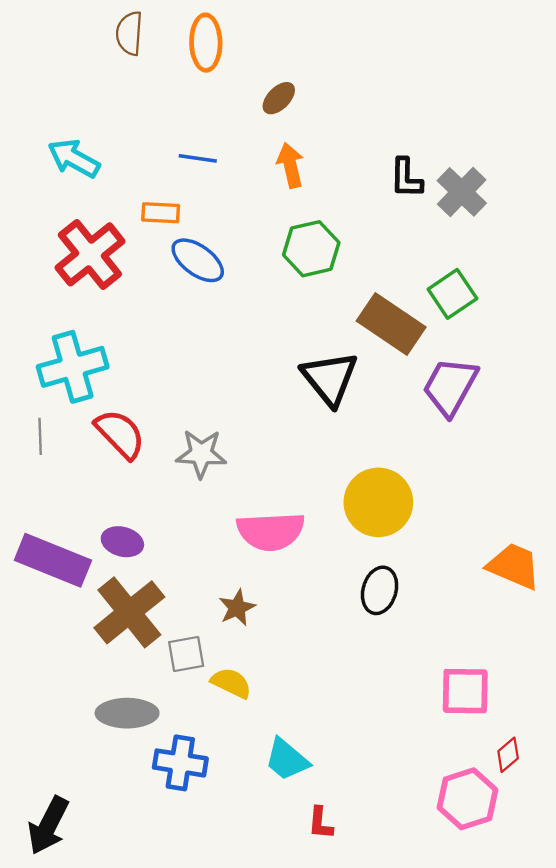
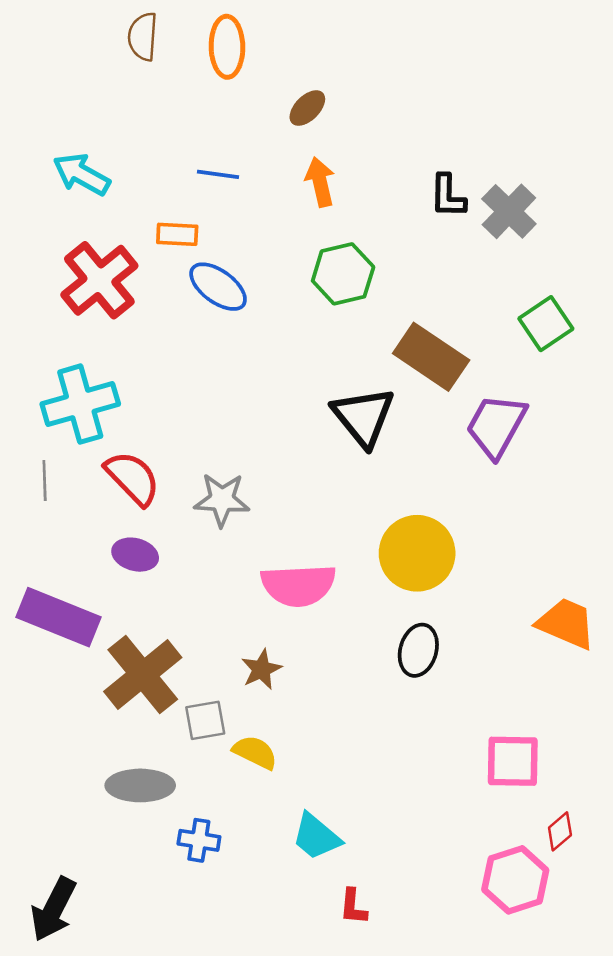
green square: (452, 294) -> (546, 324), moved
purple ellipse: (122, 542) -> (135, 555), moved
blue cross: (180, 763) -> (199, 840), size x0.7

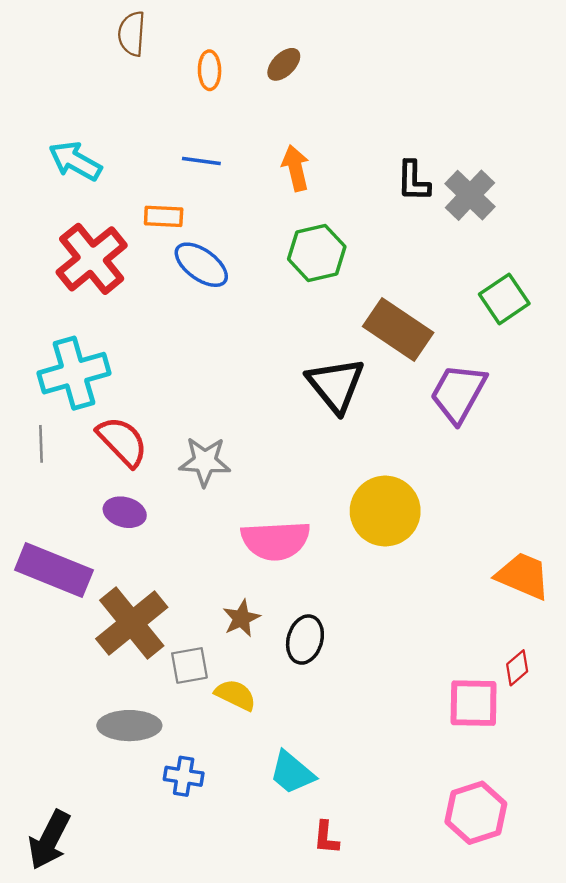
orange ellipse: (227, 47) -> (210, 70), moved, size x0.7
brown ellipse: (307, 108) -> (284, 64), moved
black ellipse: (418, 650) -> (305, 640), moved
red diamond: (560, 831) -> (517, 668), moved

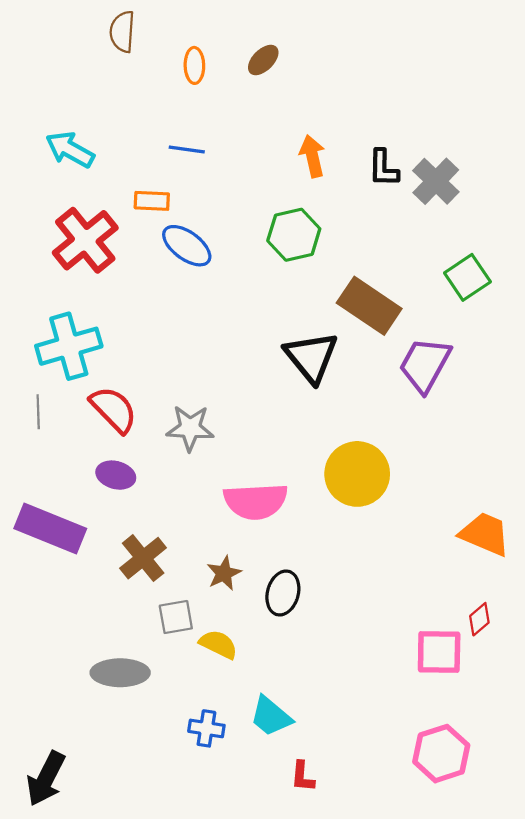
orange arrow: (296, 168) -> (312, 156), moved
brown cross: (132, 623) -> (143, 558), moved, size x0.7
blue cross: (184, 776) -> (206, 728), moved

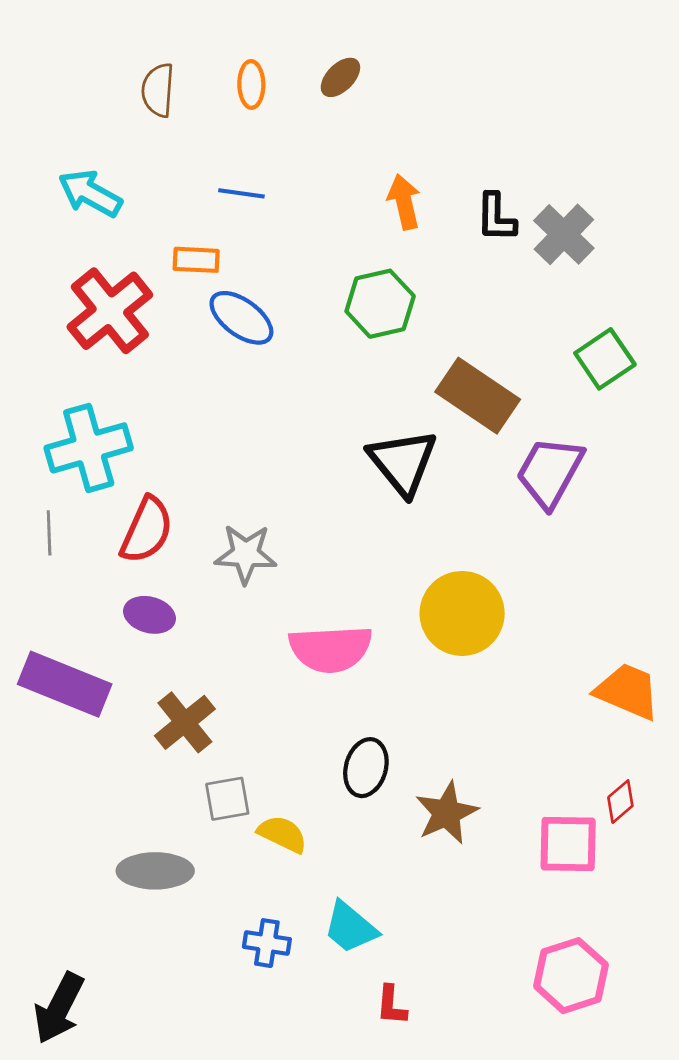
brown semicircle: (122, 32) -> (158, 90), moved
red semicircle: (114, 410) -> (147, 530), turned 68
brown star: (224, 573) -> (447, 813), moved, size x1.4

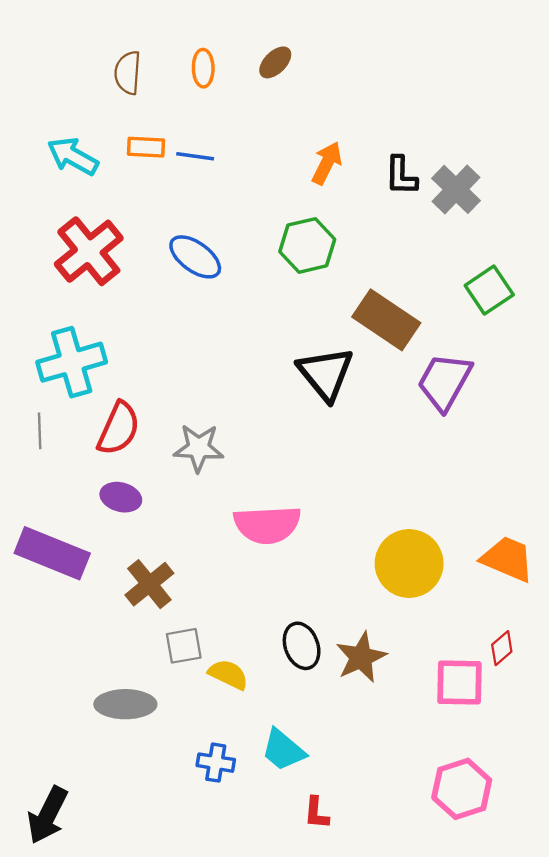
orange arrow: (404, 202) -> (327, 163), turned 39
orange rectangle: (196, 260) -> (146, 147), moved
yellow circle: (462, 613) -> (409, 563), moved
black ellipse: (366, 768) -> (302, 646), moved, turned -36

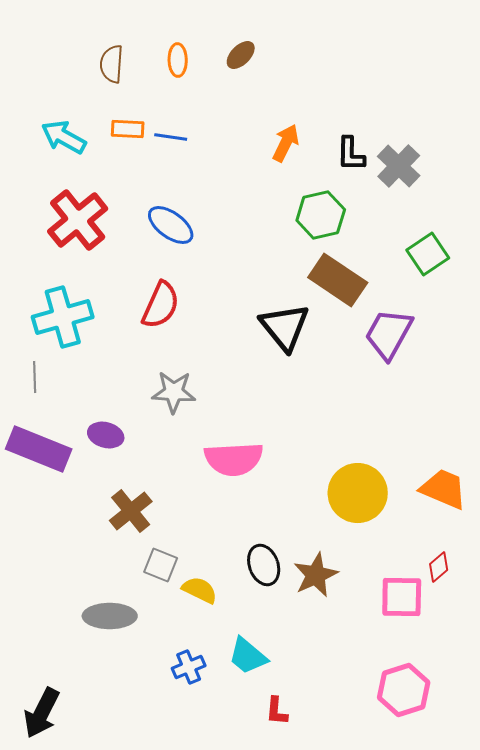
green hexagon: (307, 245) -> (321, 215), moved
red semicircle: (119, 428) -> (161, 305), moved
purple rectangle: (52, 553) -> (39, 449), moved
gray square: (184, 646) -> (161, 565), turned 32
blue cross: (216, 763) -> (189, 667), turned -32

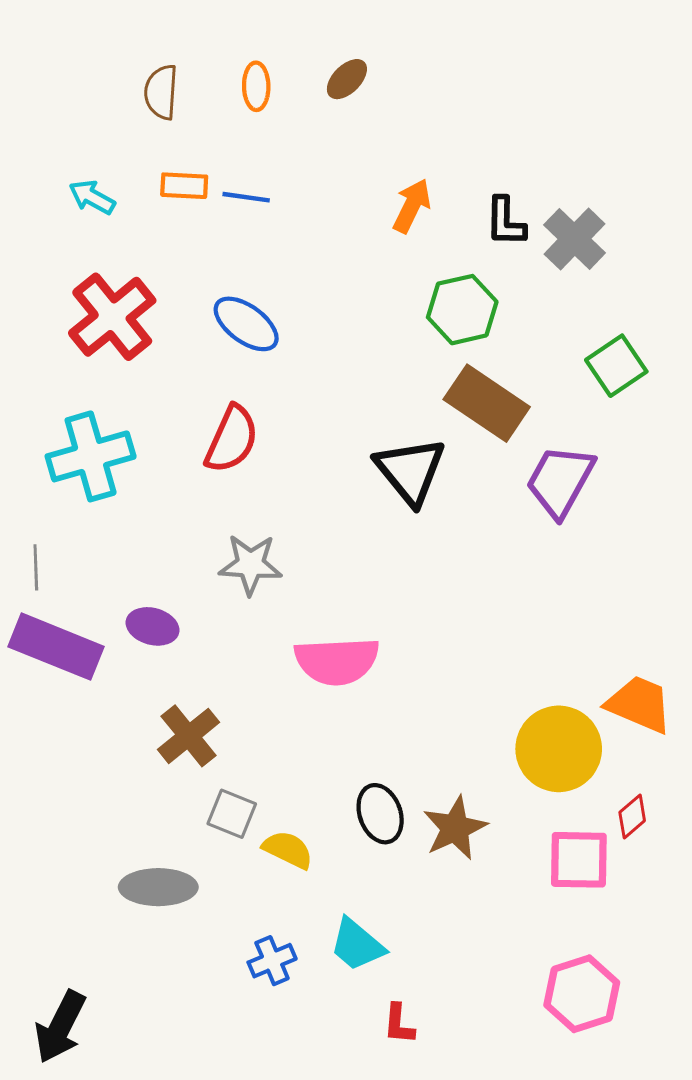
cyan arrow: (64, 137) -> (92, 197), size x0.7
gray line: (35, 377) -> (36, 567), moved
yellow circle: (358, 493) -> (559, 749), moved

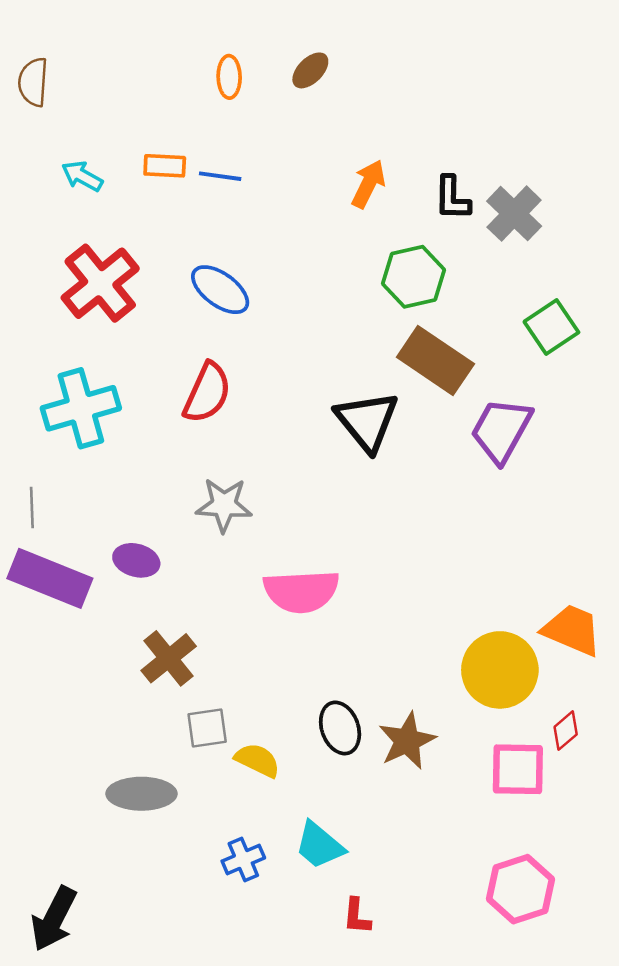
brown semicircle: (161, 92) -> (33, 82), moved
gray square: (232, 814) -> (207, 728), turned -30

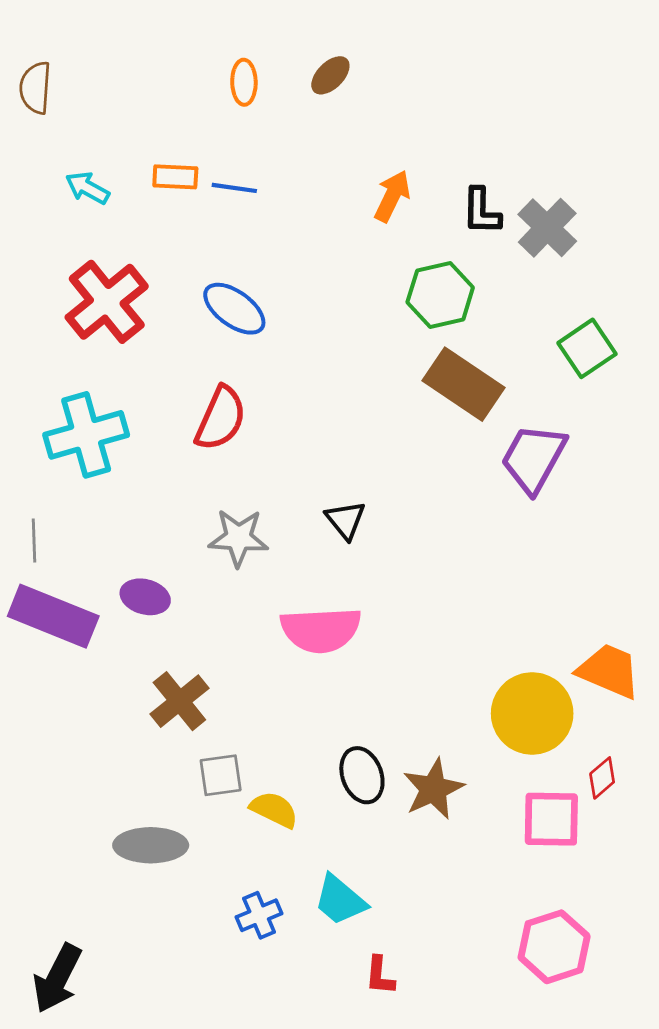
black triangle: (367, 421) -> (346, 520), moved, size x0.6

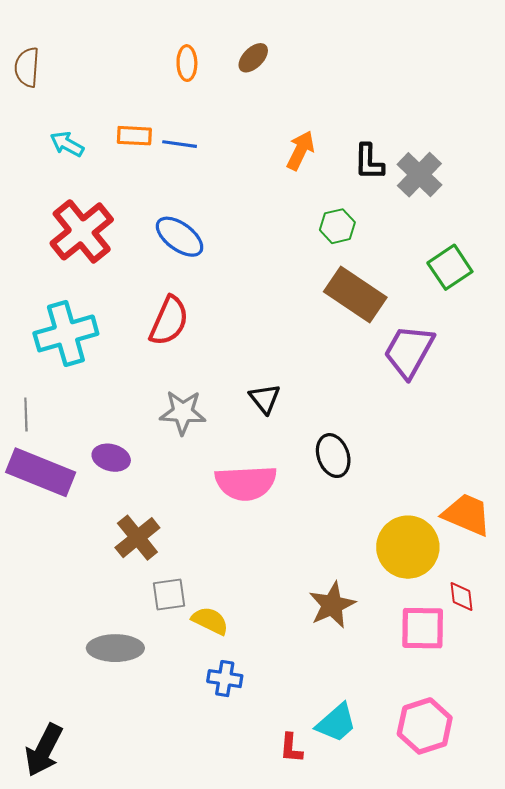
green hexagon: (440, 295) -> (337, 226), size x0.7
black ellipse: (362, 775) -> (333, 456), moved
red diamond: (602, 778) -> (462, 597), turned -56
cyan trapezoid: (340, 900) -> (336, 723), moved, turned -81
blue cross: (259, 915) -> (225, 679), moved, turned 32

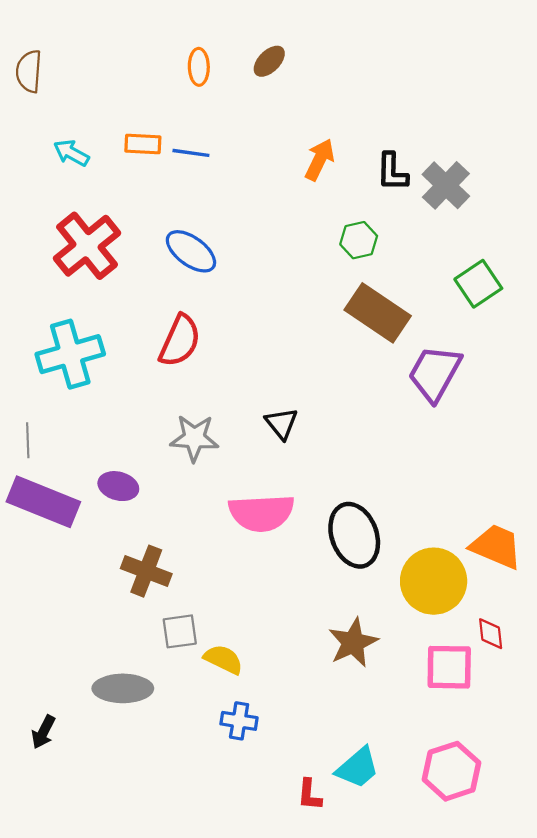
black ellipse: (333, 456) -> (354, 535), moved, size x1.4
brown cross: (137, 538) -> (146, 571), turned -30
black arrow: (44, 750) -> (43, 732), moved, size x0.6

